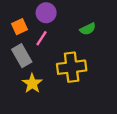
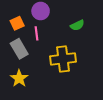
pink line: (41, 38) -> (36, 33), turned -40
yellow star: (32, 83) -> (19, 78), moved

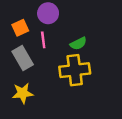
green semicircle: (77, 25) -> (78, 44), moved
yellow star: (19, 78) -> (23, 93), turned 30

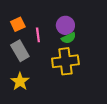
purple circle: (48, 13) -> (65, 25), moved
yellow star: (23, 93) -> (20, 81), turned -30

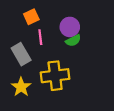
orange square: (18, 24) -> (31, 17), moved
yellow cross: (65, 61) -> (55, 76), moved

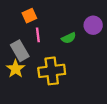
purple circle: (70, 27) -> (93, 25), moved
yellow star: (21, 87) -> (16, 69), moved

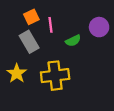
pink line: (38, 35) -> (51, 25), moved
gray rectangle: (20, 51) -> (29, 42), moved

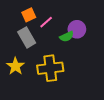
pink line: (51, 25) -> (46, 22), turned 56
purple circle: (99, 27) -> (77, 29), moved

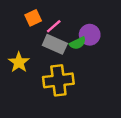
gray rectangle: (27, 37) -> (55, 44), moved, turned -36
yellow star: (15, 66) -> (19, 62), moved

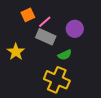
green semicircle: (78, 43) -> (65, 55), moved
yellow cross: (58, 80) -> (57, 80), moved, turned 30

